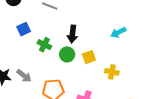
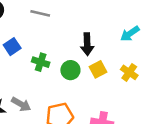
black arrow: (72, 34) -> (87, 44), moved
yellow cross: (112, 72) -> (129, 72), moved, turned 32

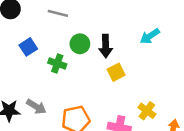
green circle: (70, 70) -> (80, 44), moved
yellow cross: (129, 72) -> (147, 111), moved

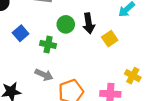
yellow square: (116, 72) -> (110, 39), moved
gray arrow: (36, 107) -> (44, 75), moved

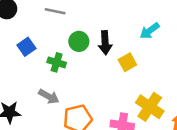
yellow cross: (133, 76) -> (150, 107), size x1.5

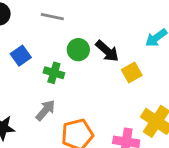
black arrow: (105, 43) -> (107, 51), turned -45
gray arrow: (49, 96) -> (45, 110), turned -78

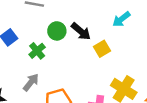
green cross: (54, 73) -> (37, 51), turned 35

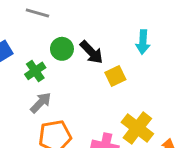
cyan arrow: (121, 19) -> (143, 42), turned -54
gray arrow: (31, 82) -> (41, 103), moved

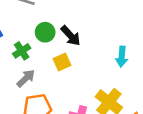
cyan arrow: (143, 42) -> (122, 57), moved
yellow square: (115, 76) -> (62, 62), moved

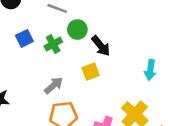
green circle: (45, 32) -> (77, 29), moved
green cross: (22, 51) -> (53, 44), moved

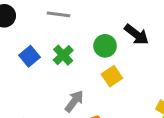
green circle: (77, 29) -> (105, 46), moved
black arrow: (101, 46) -> (136, 35), moved

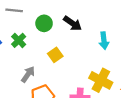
green circle: (105, 46) -> (44, 23), moved

